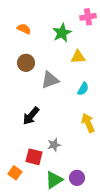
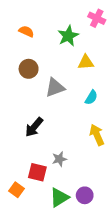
pink cross: (88, 17) -> (97, 18), turned 35

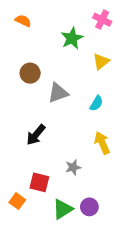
orange semicircle: (26, 31) -> (23, 21), moved
yellow triangle: (86, 62) -> (101, 61), moved, turned -35
gray star: (59, 159) -> (73, 167), moved

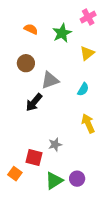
pink cross: (102, 20) -> (88, 17), turned 35
orange semicircle: (23, 21) -> (31, 29), moved
black arrow: (36, 135) -> (34, 102), moved
gray star: (73, 167) -> (55, 145), moved

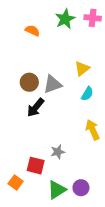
pink cross: (88, 17) -> (93, 18), turned 35
green star: (62, 33) -> (65, 19), moved
yellow triangle: (87, 53) -> (82, 69), moved
brown circle: (26, 63) -> (29, 82), moved

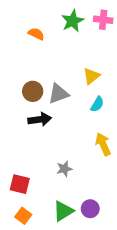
black arrow: (36, 108) -> (40, 120), turned -138
red square: (36, 166) -> (20, 184), moved
orange square: (16, 182) -> (23, 216), moved

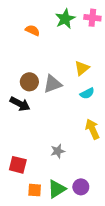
cyan semicircle: (97, 104) -> (87, 93), turned 32
black arrow: (40, 120) -> (20, 104), moved, turned 36
orange square: (23, 216) -> (35, 190), moved, turned -32

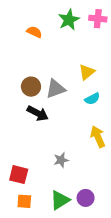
black arrow: (20, 104) -> (38, 113), moved
orange square: (35, 190) -> (24, 201), moved

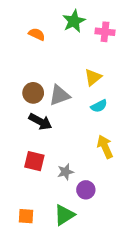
pink cross: (98, 19) -> (105, 32), moved
red square: (19, 175) -> (34, 161), moved
purple circle: (86, 198) -> (86, 190), moved

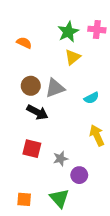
green star: (74, 21) -> (68, 32), moved
orange semicircle: (37, 34) -> (24, 43), moved
yellow triangle: (93, 77) -> (73, 57), moved
green triangle: (64, 215) -> (59, 198), turned -40

